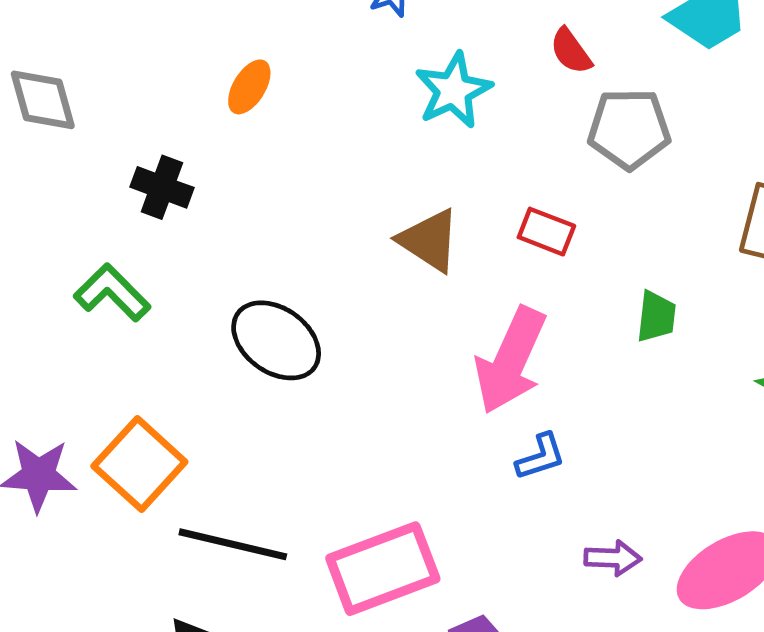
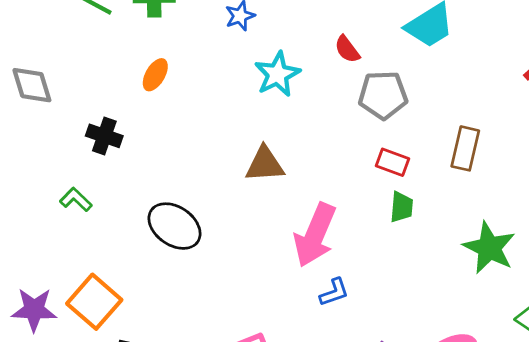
red rectangle: (546, 232) -> (392, 162), moved
brown triangle: (429, 240) -> (265, 164), turned -36
green L-shape: (112, 293) -> (76, 200), size x0.7

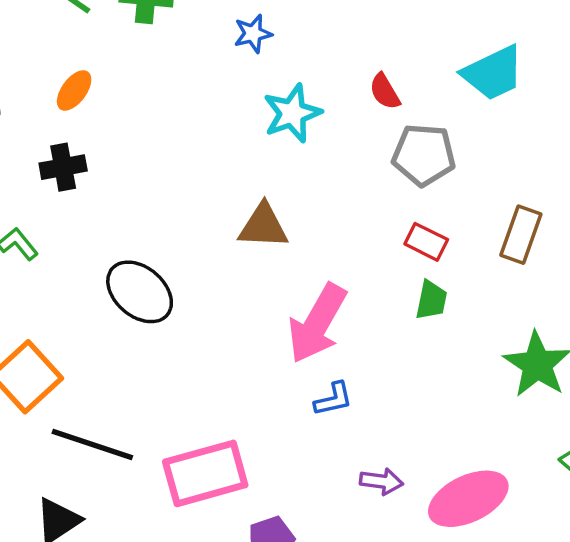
orange ellipse: (155, 75) -> (74, 90), moved
black cross: (104, 136) -> (63, 167), turned -36

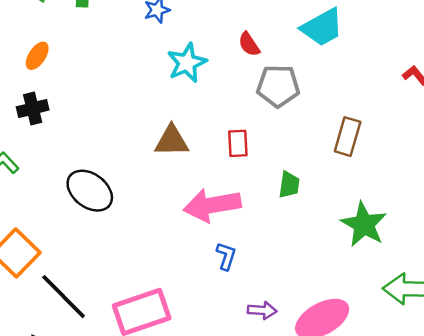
red rectangle: (426, 242) -> (238, 143), moved, turned 64
pink arrow: (317, 323) -> (212, 205), turned 54
blue L-shape: (333, 399) -> (226, 256), turned -56
black line: (92, 444) -> (64, 297), turned 30

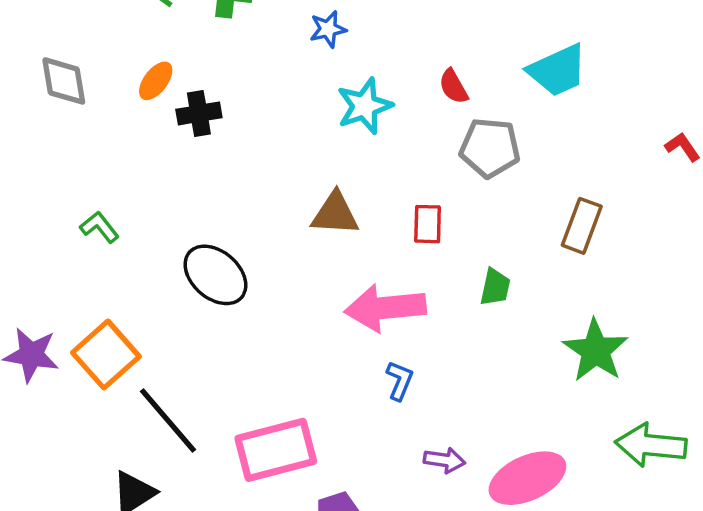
black cross: (33, 108) -> (199, 113), moved

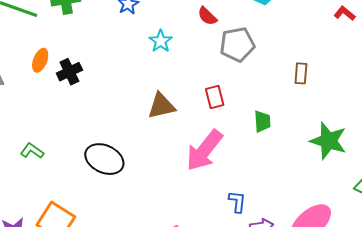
cyan star: (365, 106) -> (161, 41), size x0.7
brown rectangle: (582, 226) -> (301, 73), size x0.7
pink arrow: (385, 308) -> (204, 150), turned -30
blue L-shape: (400, 381) -> (237, 202), moved

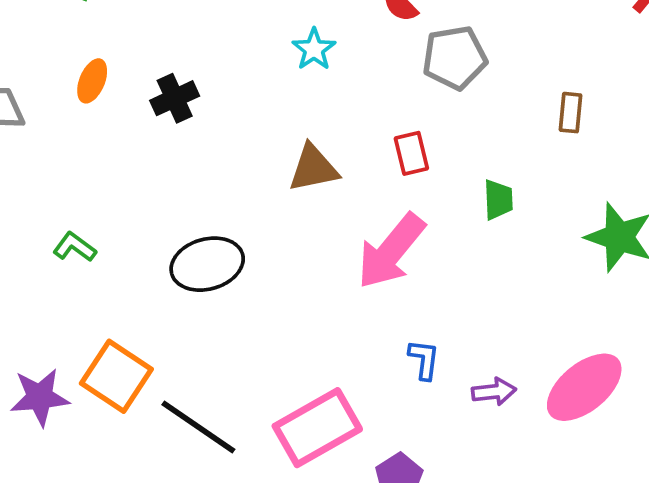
black cross: (69, 72) -> (175, 98), moved
black ellipse: (104, 159) -> (207, 264), turned -42
blue L-shape: (237, 202) -> (424, 359), moved

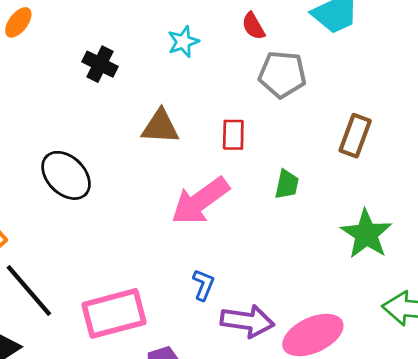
black cross: (175, 98) -> (100, 64), moved, turned 36
brown rectangle: (571, 113) -> (355, 136), size x1.4
black ellipse: (207, 264) -> (66, 175), turned 45
purple arrow: (494, 392) -> (247, 321), size x1.6

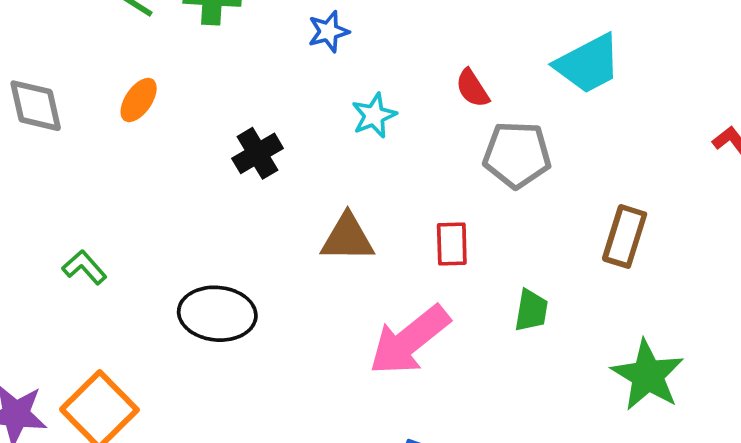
black cross: (100, 64) -> (258, 153), turned 36
black ellipse: (66, 175) -> (217, 314), turned -36

